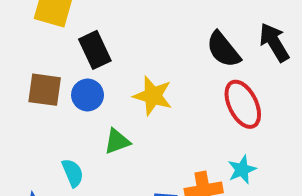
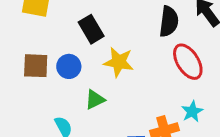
black rectangle: (95, 50) -> (91, 29), moved
black semicircle: (223, 50) -> (169, 21), turned -128

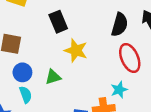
blue circle: (69, 66) -> (22, 72), moved
cyan star: (192, 112) -> (119, 90), moved

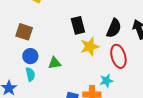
black rectangle: (58, 22) -> (78, 25), moved
yellow star: (76, 50) -> (90, 47), moved, turned 30

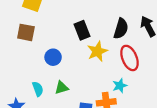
brown square: (24, 32) -> (26, 32), moved
blue circle: (30, 56) -> (53, 57), moved
green triangle: (55, 63) -> (62, 88), moved

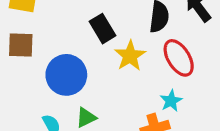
blue circle: (53, 57) -> (66, 75), size x1.6

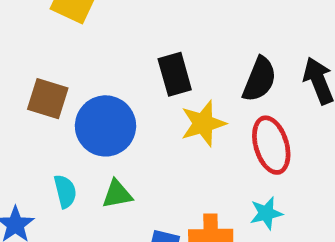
brown square: (21, 45) -> (48, 99), moved
cyan star: (171, 101) -> (266, 213), moved

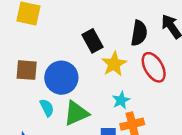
cyan semicircle: (65, 191) -> (47, 108), moved
green triangle: (117, 194) -> (76, 113), size x1.5
cyan star: (266, 213) -> (121, 100), moved

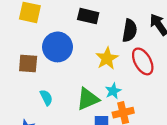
black rectangle: (92, 41) -> (88, 16), moved, turned -48
blue circle: (61, 78) -> (58, 47), moved
green triangle: (76, 113) -> (88, 99), moved

